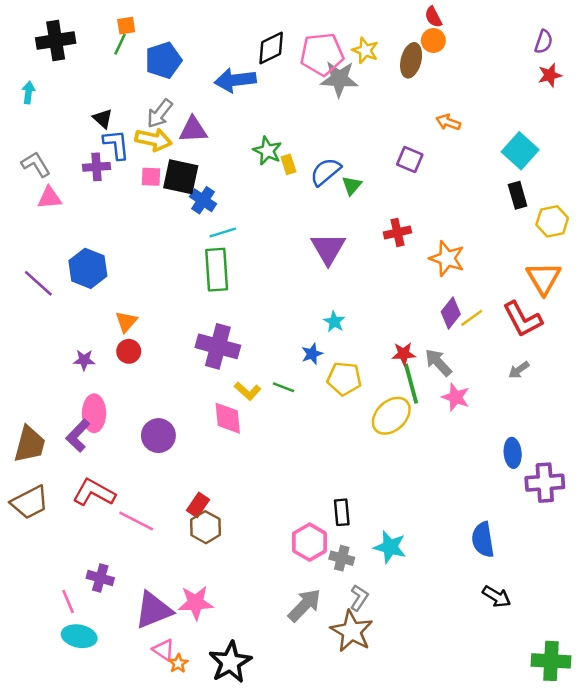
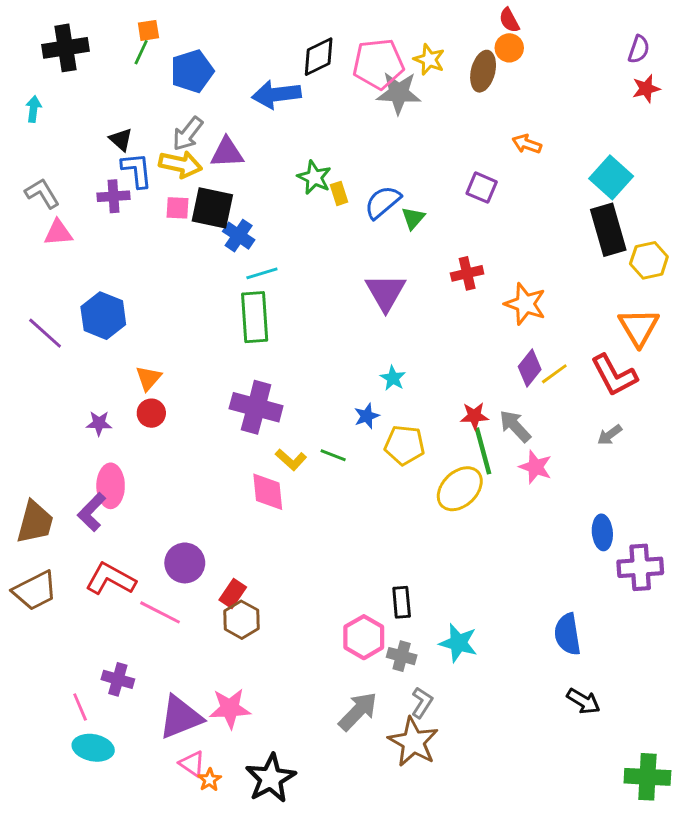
black rectangle: (518, 195) -> (608, 230), size x1.6
purple circle: (158, 436) -> (185, 563), moved

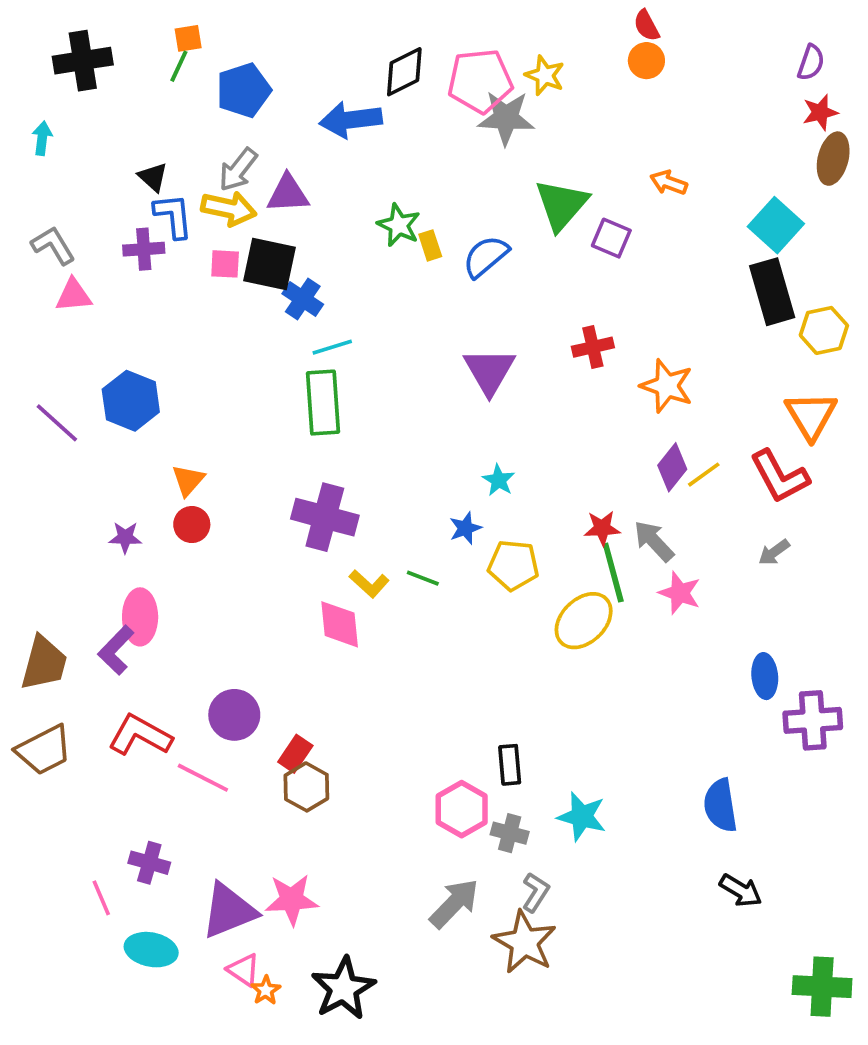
brown ellipse: (483, 71) -> (833, 159), moved
green triangle: (413, 218) -> (561, 205), moved, size x1.8
cyan ellipse: (93, 748) -> (151, 950), moved

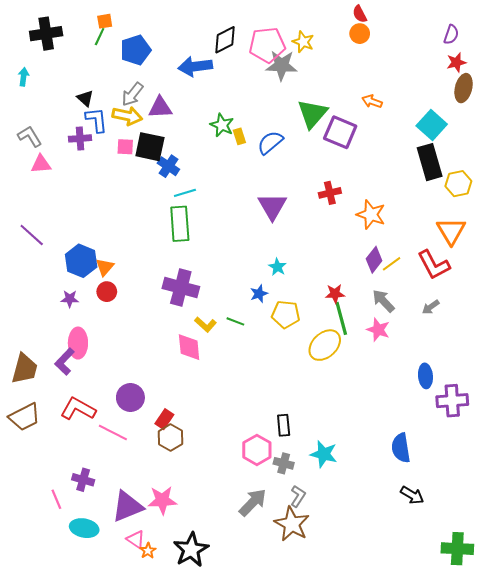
purple square: (611, 238) -> (340, 132), size x1.5
blue hexagon: (131, 401) -> (81, 261), moved
gray arrow: (654, 541) -> (383, 301), moved

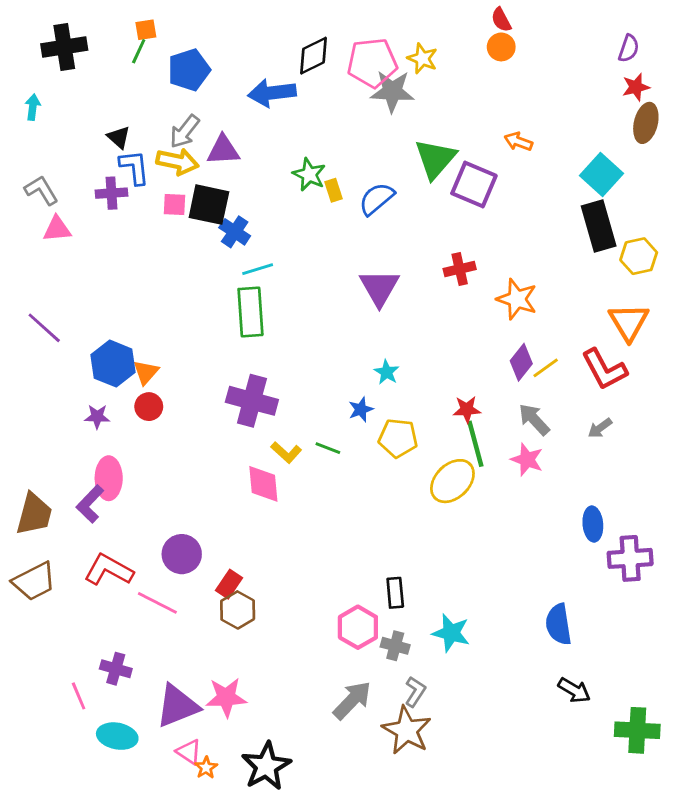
green cross: (457, 549) -> (637, 730), moved

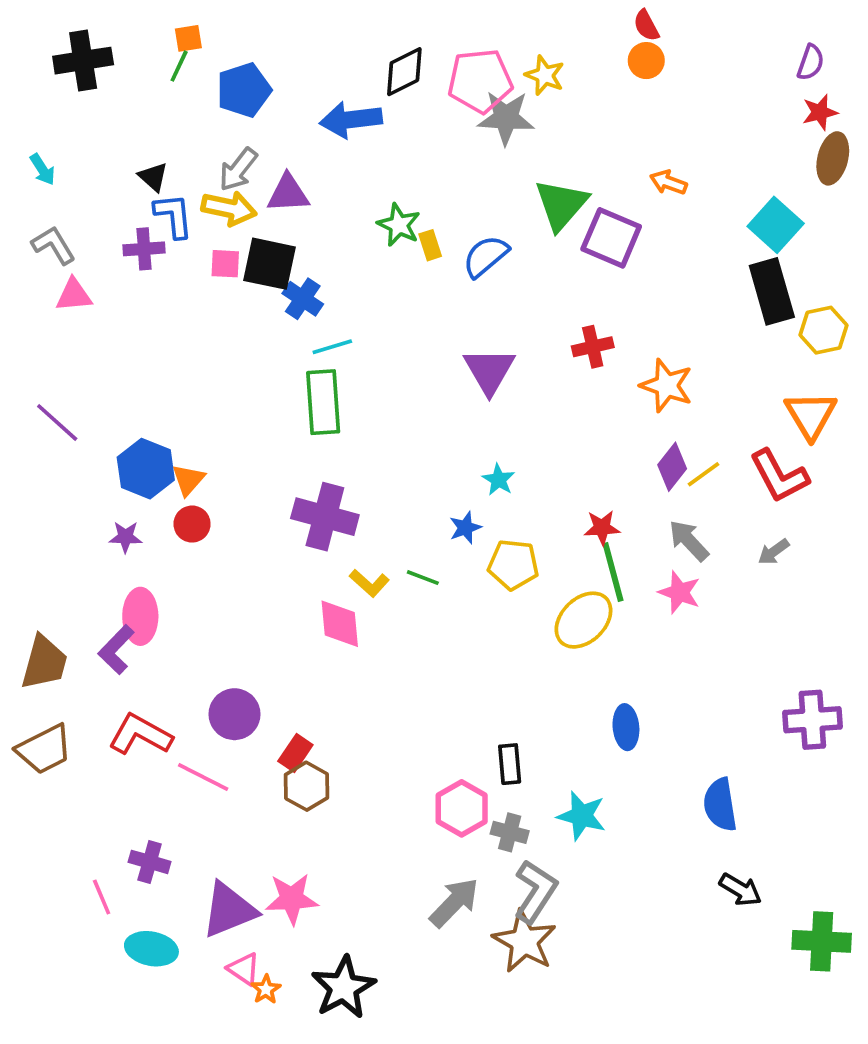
cyan arrow: (33, 107) -> (42, 169), moved, turned 140
blue ellipse: (593, 524) -> (626, 727), moved
gray L-shape: (415, 692) -> (535, 891), size x1.6

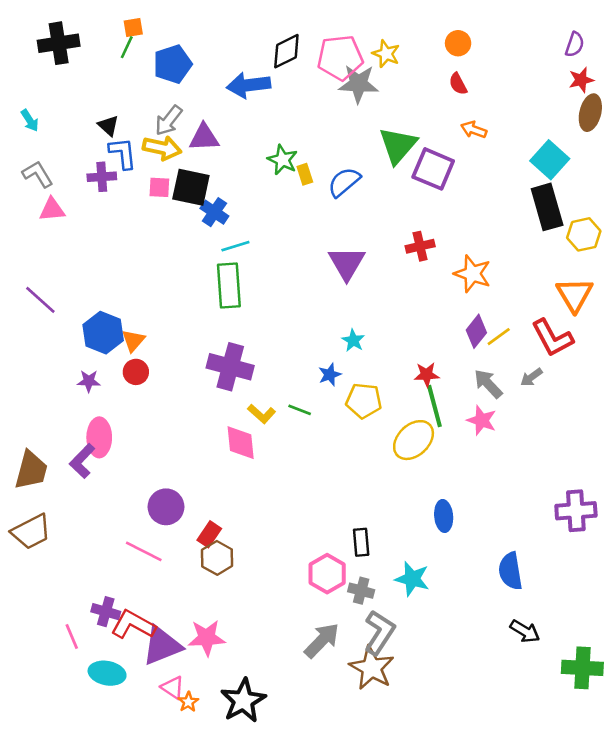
red semicircle: (646, 25) -> (458, 84), moved
gray arrow: (774, 552) -> (531, 377), moved
red L-shape: (140, 735) -> (133, 625), moved

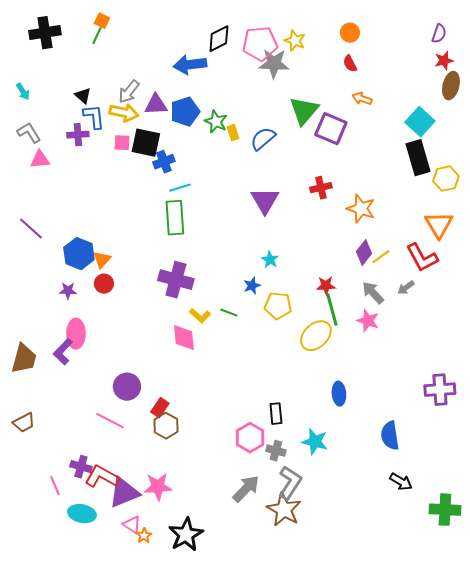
orange square: (133, 28) -> (102, 21), turned 35
blue pentagon: (173, 64) -> (185, 112), moved
blue cross: (214, 212) -> (164, 162), turned 35
brown trapezoid: (31, 532) -> (24, 423), moved, size x0.7

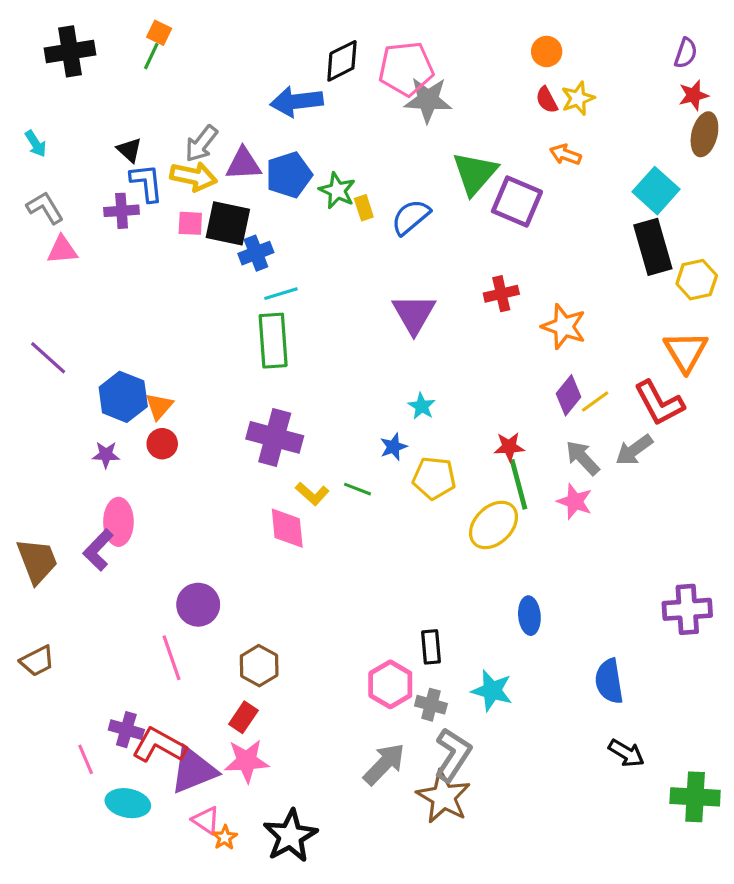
yellow star: (295, 41) -> (578, 98), moved, turned 30
gray arrow: (406, 288) -> (634, 450), size x1.4
brown trapezoid: (24, 359) -> (37, 561), turned -36
red rectangle: (160, 408) -> (243, 717), moved
pink line: (110, 421) -> (172, 658), turned 44

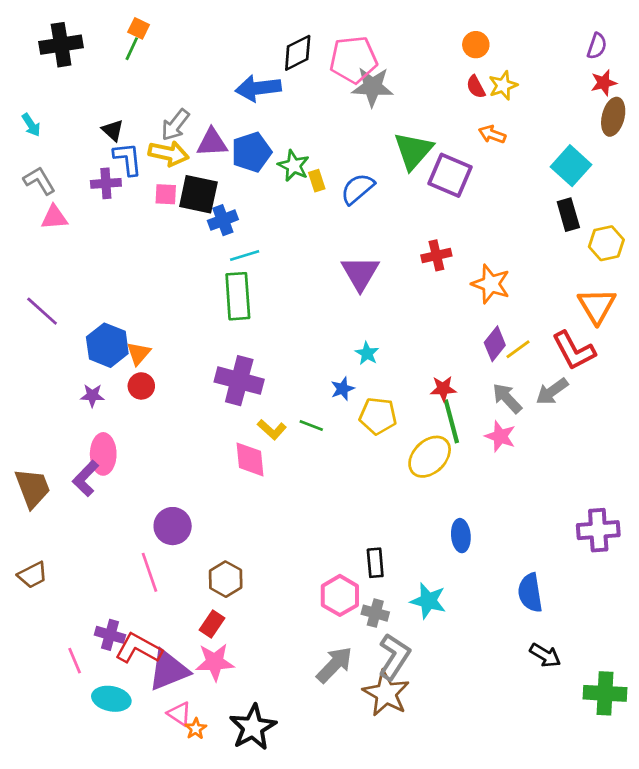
black rectangle: (653, 247) -> (568, 215), size x0.7

